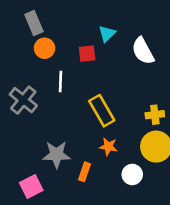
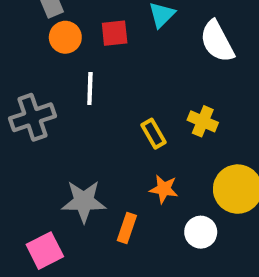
red square: (87, 54) -> (115, 33), moved
gray cross: (23, 100) -> (32, 117), turned 32
yellow rectangle: (102, 111) -> (154, 134), size x0.6
yellow cross: (155, 115) -> (203, 121), moved, turned 30

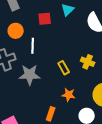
orange circle: (65, 37) -> (16, 31), moved
gray star: (84, 201) -> (30, 75), moved

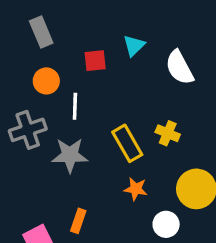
yellow rectangle: (64, 68) -> (127, 143), size x1.5
orange rectangle: (51, 114) -> (78, 221), moved

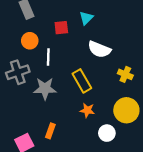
white semicircle: (180, 67) -> (99, 49), moved, turned -40
yellow cross: (168, 133) -> (125, 74), moved

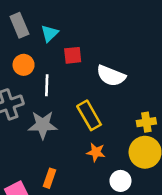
cyan triangle: (86, 18) -> (49, 33), moved
red square: (61, 28) -> (73, 55), moved
yellow cross: (125, 74) -> (146, 122), moved, turned -32

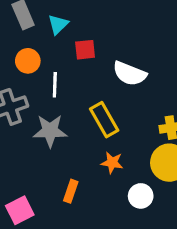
orange rectangle: (49, 178) -> (71, 191), moved

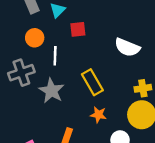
white semicircle: (130, 74) -> (127, 47), moved
gray star: (50, 131) -> (51, 91), turned 30

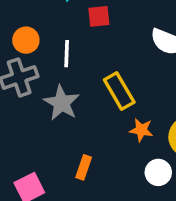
orange circle: (35, 38) -> (26, 40), moved
orange star: (98, 115) -> (141, 130), moved

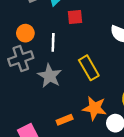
orange star: (141, 130) -> (95, 108), moved, size x1.5
orange rectangle: (84, 167) -> (65, 120), turned 49

